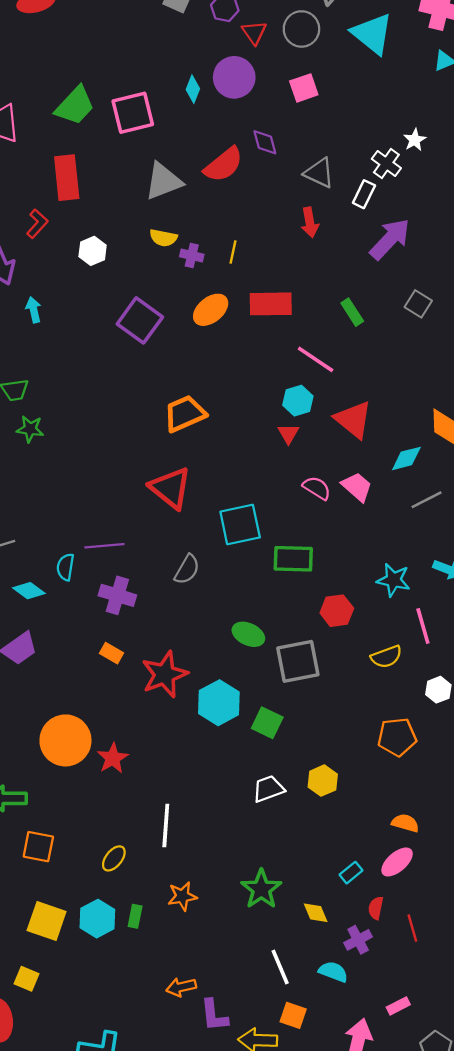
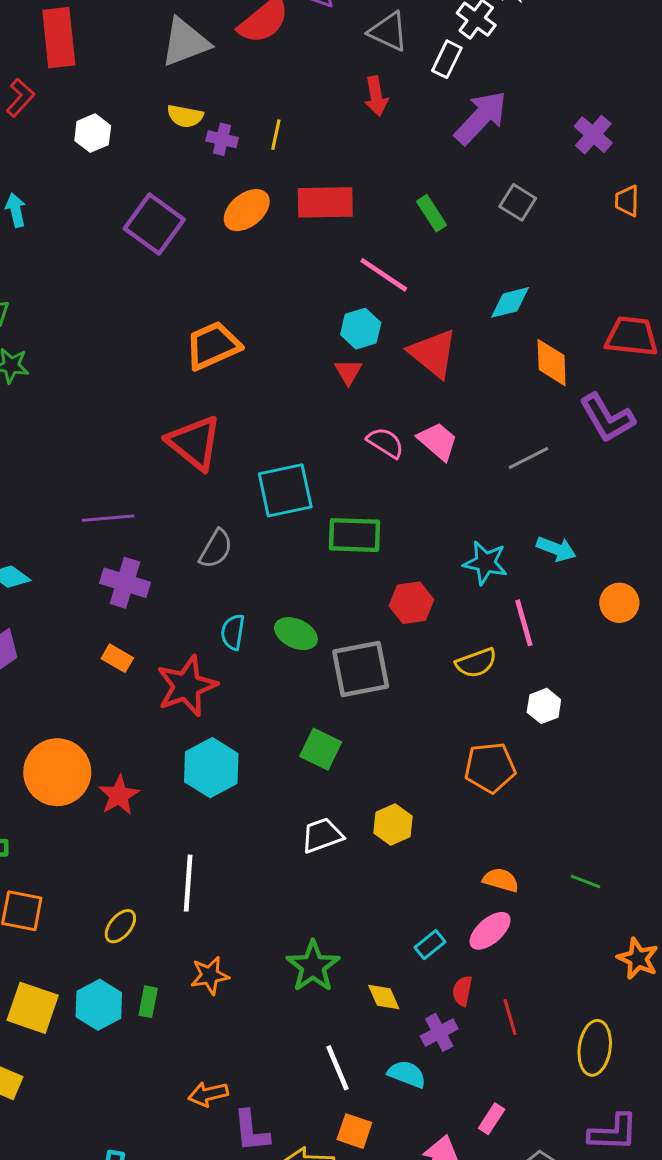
cyan diamond: (406, 458) -> (510, 302), moved
cyan semicircle: (65, 567) -> (233, 632), moved
cyan hexagon: (219, 703) -> (211, 768), moved
pink rectangle: (398, 1006) -> (492, 1119), turned -30

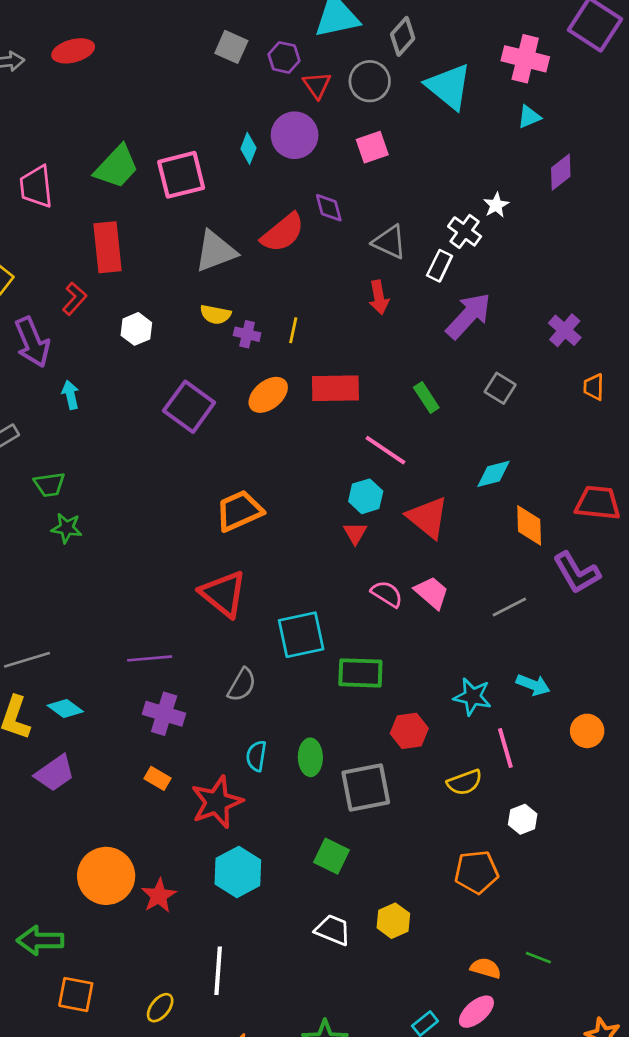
green ellipse: (296, 634) -> (310, 757), turned 64
white trapezoid: (322, 835) -> (333, 930), turned 42
green line: (585, 882) -> (538, 958), moved

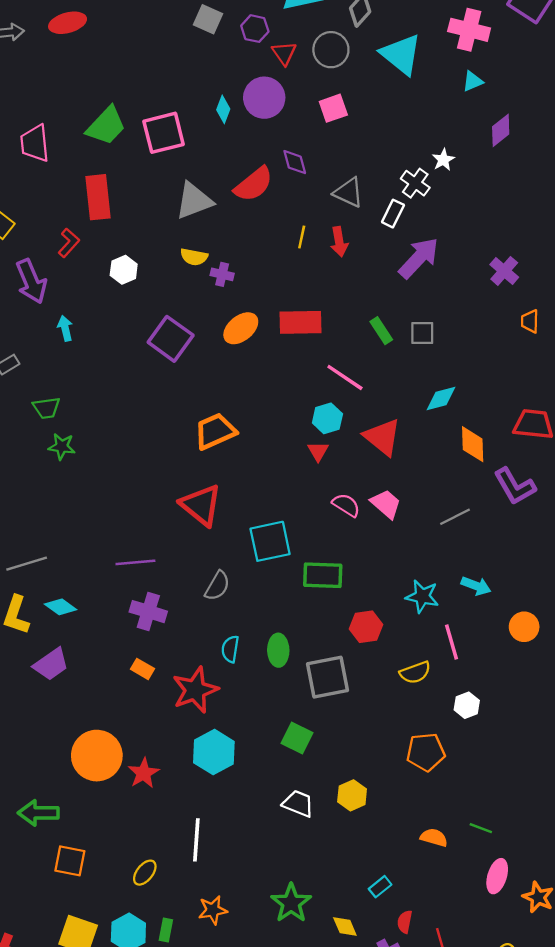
yellow line: (293, 330) -> (302, 237), moved
gray square: (500, 388) -> (422, 333), moved, turned -32
pink ellipse: (476, 1012) -> (497, 876), moved, turned -32

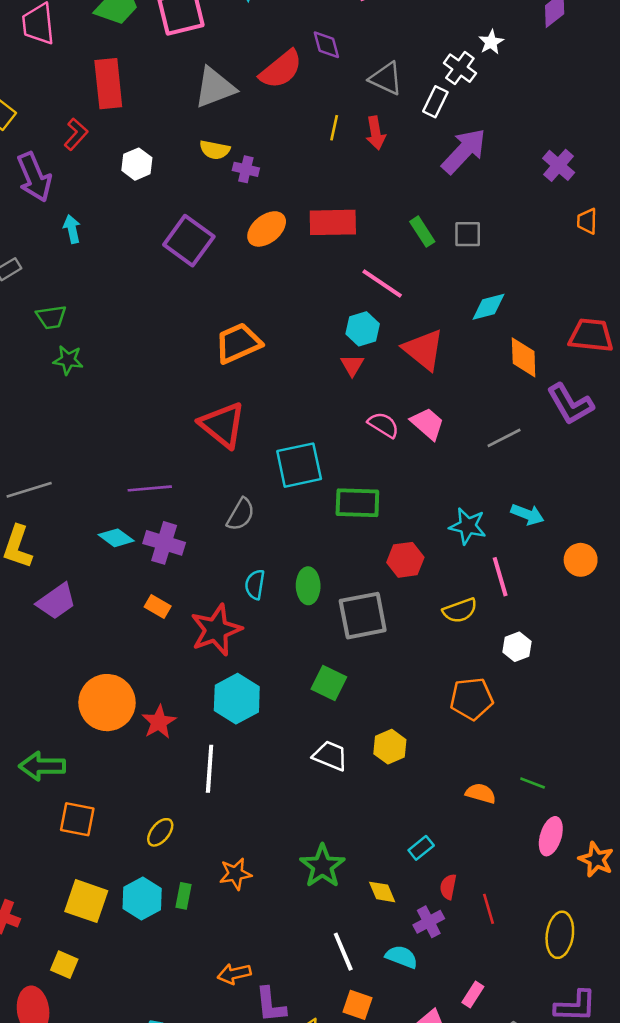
cyan diamond: (61, 607) -> (116, 538), moved
white line: (196, 840) -> (210, 769), moved

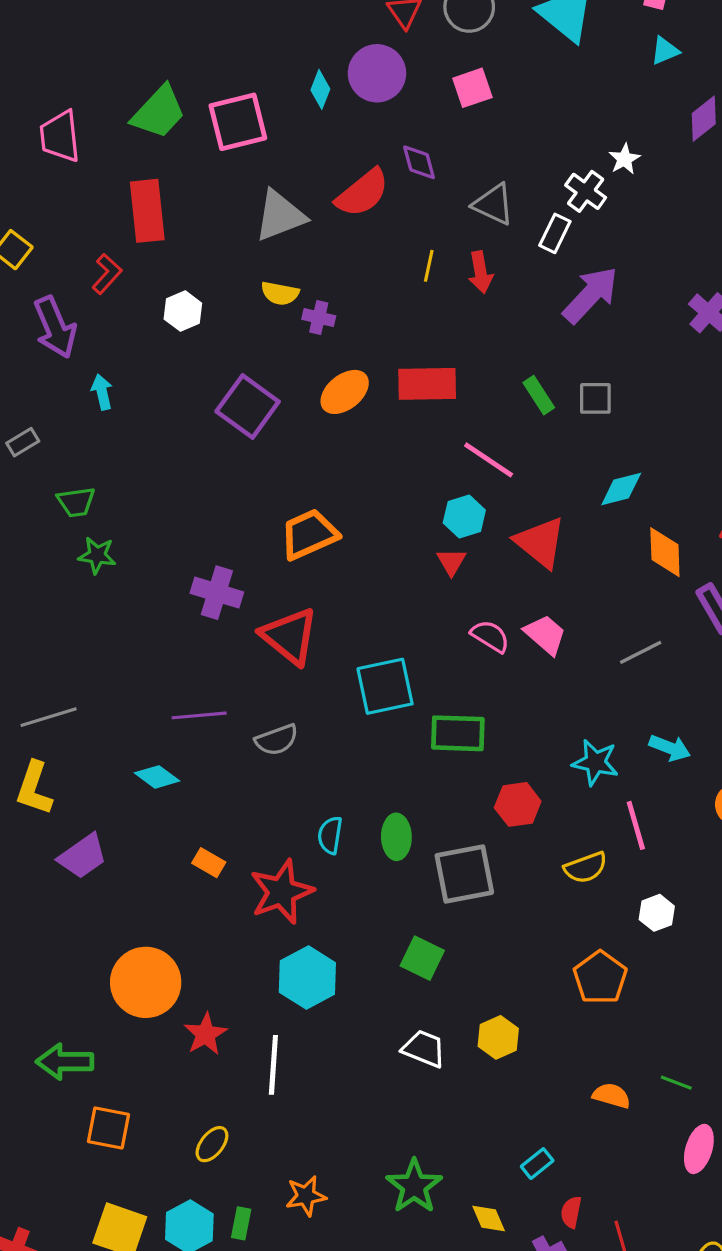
gray semicircle: (241, 514) -> (277, 740), moved, turned 40
purple cross: (164, 543) -> (217, 593), moved
orange pentagon: (472, 699) -> (600, 978), turned -30
red star: (159, 722) -> (206, 1034), moved

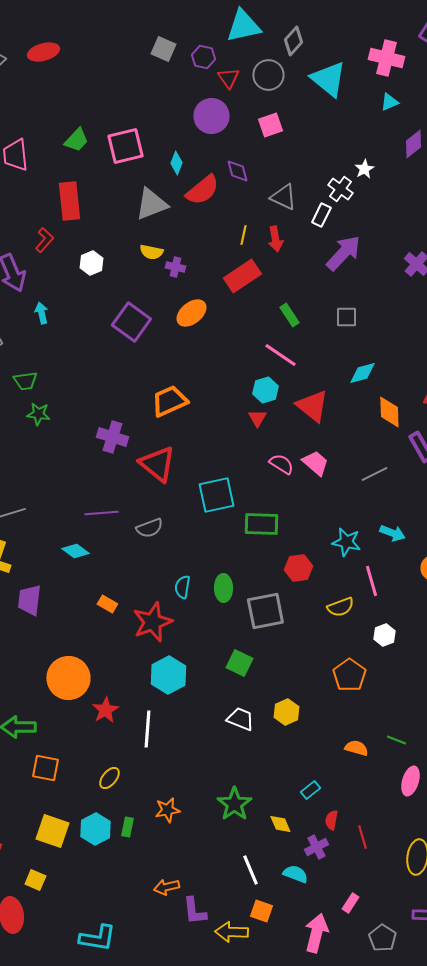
cyan diamond: (320, 89) -> (176, 163), moved
green trapezoid: (159, 112) -> (76, 140), size x0.7
red rectangle: (427, 384) -> (242, 276), moved, turned -33
green rectangle: (539, 395) -> (289, 315), moved
purple trapezoid: (83, 856) -> (29, 600), turned 132

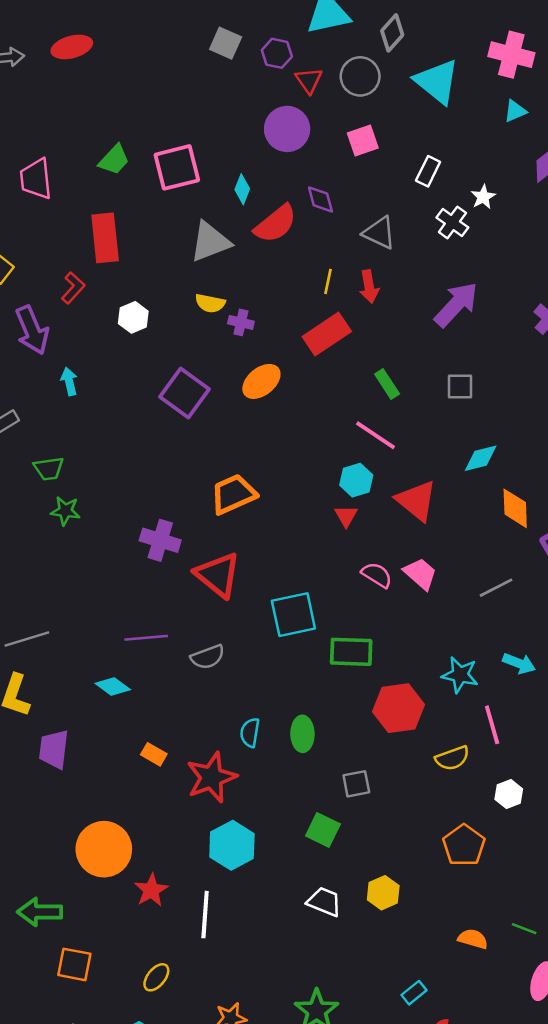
white rectangle: (321, 215) -> (428, 171), moved
red hexagon: (298, 568) -> (399, 708), size x1.4
gray square: (265, 611) -> (356, 784), moved, size x0.6

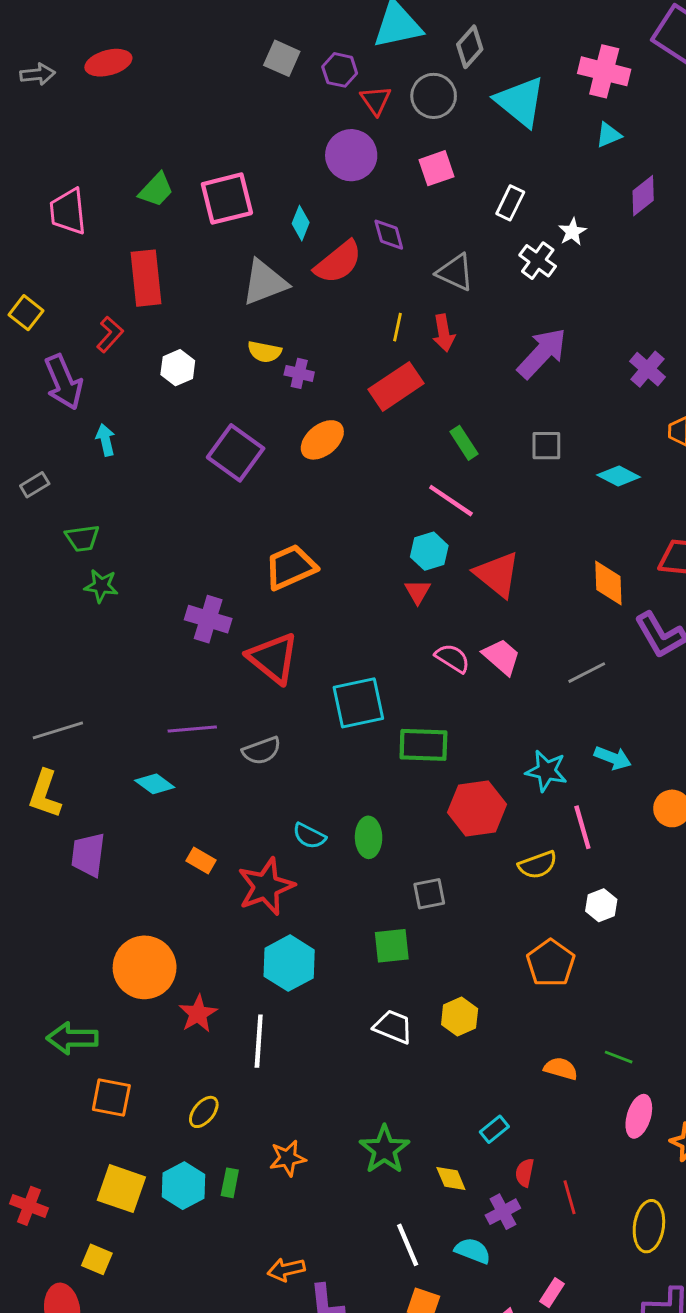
cyan diamond: (481, 458) -> (619, 476), moved, turned 42
cyan semicircle: (250, 733) -> (309, 836), turned -72
green square: (323, 830) -> (392, 946), turned -32

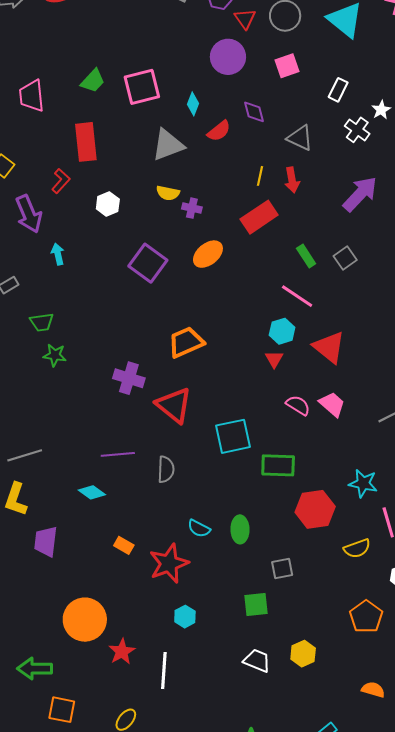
red semicircle: (338, 262) -> (219, 131), size x0.7
gray square: (546, 446) -> (345, 258), moved, turned -35
gray semicircle: (262, 751) -> (166, 469), turned -68
cyan hexagon: (289, 963) -> (185, 617), size x0.6

